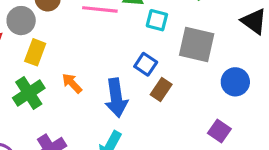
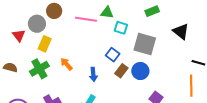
blue circle: (235, 82) -> (140, 71), moved
blue arrow: (116, 98) -> (93, 74), size x0.6

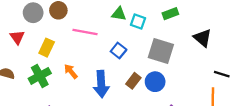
pink line: (86, 19) -> (85, 32), moved
gray circle: (37, 24) -> (33, 13), moved
cyan square: (121, 28) -> (138, 22), moved
blue square: (113, 55) -> (119, 50), moved
blue arrow: (93, 74) -> (101, 84), size x1.6

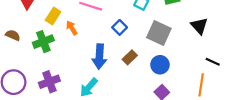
orange arrow: (71, 71) -> (72, 28), moved
blue circle: (155, 82) -> (160, 65), moved

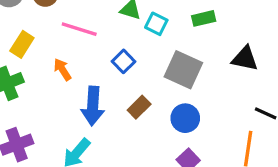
black triangle: (199, 26) -> (245, 59), turned -36
orange arrow: (72, 28) -> (62, 69), moved

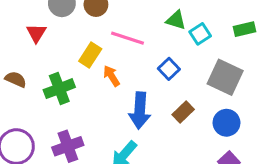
cyan square: (156, 24) -> (200, 34), turned 30
yellow rectangle: (22, 44) -> (90, 55), moved

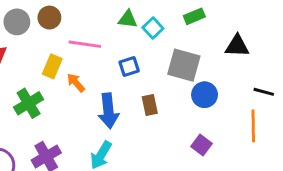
blue square: (169, 69) -> (129, 66), turned 36
brown rectangle: (183, 112) -> (150, 105), turned -48
blue circle: (226, 123) -> (205, 95), moved

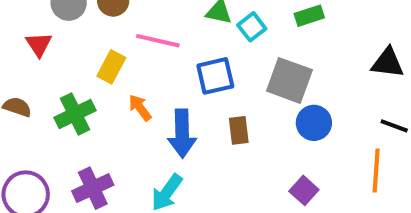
black triangle: (237, 46) -> (388, 63), moved
blue square: (129, 66) -> (215, 76), size x1.4
orange arrow: (76, 83) -> (140, 108), moved

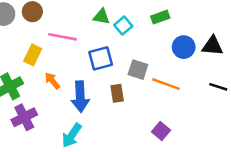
gray square: (289, 80) -> (138, 70), moved, size x0.7
blue circle: (314, 123) -> (184, 47), moved
orange line: (376, 171) -> (166, 84), moved, turned -72
purple cross: (93, 188) -> (24, 117), moved

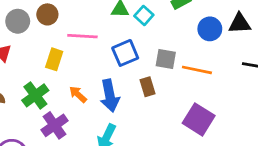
orange arrow: (52, 81) -> (78, 94), moved
purple square: (161, 131) -> (199, 119), size x1.6

